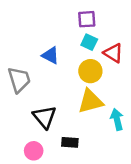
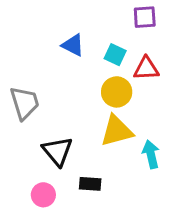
purple square: (87, 19) -> (145, 17), moved
red triangle: (113, 53) -> (146, 69), turned -35
blue triangle: (51, 55) -> (73, 45), moved

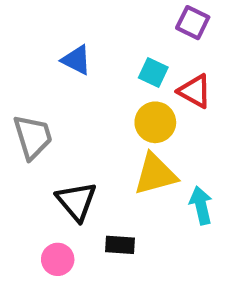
purple square: (145, 17) -> (193, 23), turned 30
blue triangle: (73, 45) -> (76, 60), moved
red triangle: (146, 69) -> (195, 91), turned 32

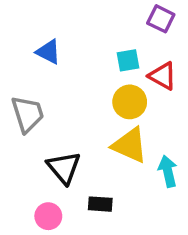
blue triangle: (76, 60) -> (48, 52), moved
cyan square: (153, 72) -> (128, 60), turned -35
yellow triangle: (155, 174) -> (130, 145), turned 39

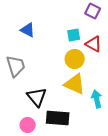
black rectangle: (100, 204) -> (58, 118), size x1.6

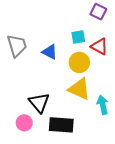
blue triangle: (28, 30) -> (50, 52), moved
gray trapezoid: (16, 66) -> (17, 46), moved
pink circle: (28, 125) -> (24, 123), moved

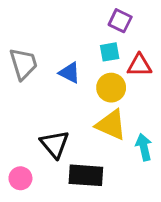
purple square: (98, 12) -> (120, 21), moved
red triangle: (99, 47) -> (139, 65), turned -30
pink circle: (24, 123) -> (20, 178), moved

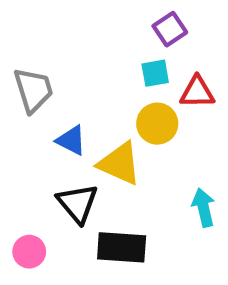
purple square: (120, 21) -> (170, 29), turned 30
blue triangle: (70, 73) -> (71, 140), moved
yellow triangle: (111, 125) -> (119, 163), moved

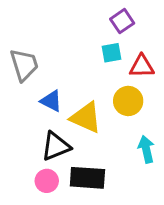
yellow circle: (157, 124) -> (128, 101), moved
black triangle: (77, 203) -> (56, 146), turned 48
pink circle: (29, 252) -> (47, 181), moved

